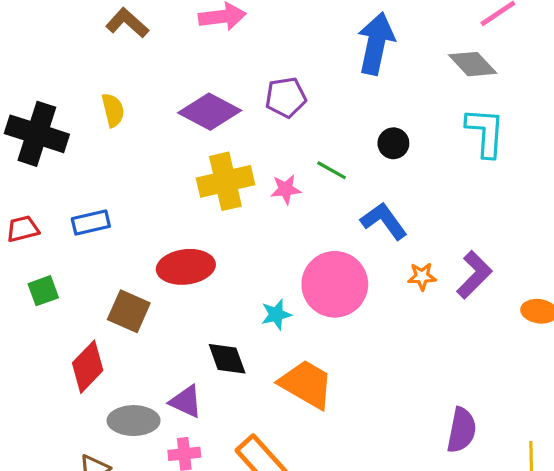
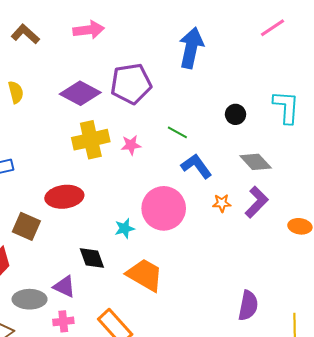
gray diamond: (473, 64) -> (256, 162), moved
purple pentagon: (286, 97) -> (131, 84), size x1.5
cyan L-shape: (485, 132) -> (286, 107), moved
black circle: (393, 143) -> (236, 114), moved
green line: (332, 170) -> (177, 132), moved

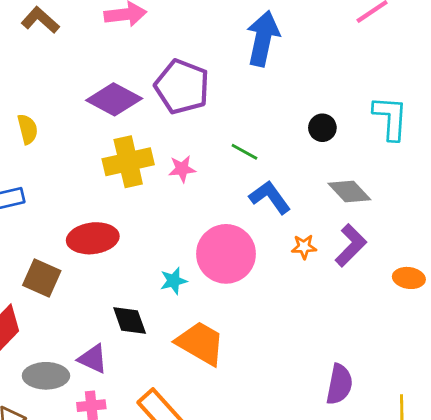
purple pentagon: (131, 84) -> (182, 87), turned 30
yellow semicircle: (16, 92) -> (28, 129), moved

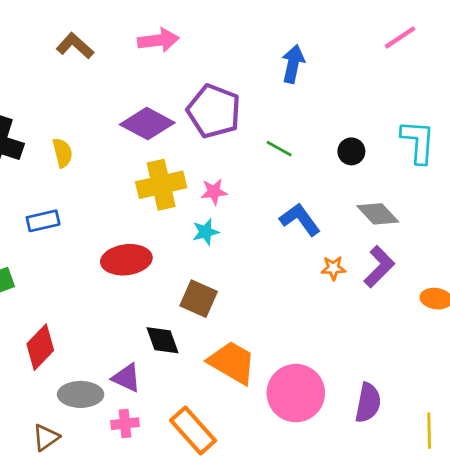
blue arrow: (263, 38) -> (293, 64), size x0.7
green line: (244, 152) -> (279, 149), moved
pink circle: (226, 254) -> (296, 393), moved
brown square: (42, 278) -> (199, 299), moved
cyan star: (174, 281) -> (206, 232), moved

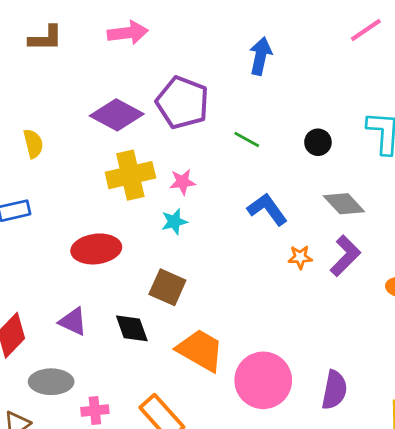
brown L-shape: (75, 46) -> (46, 38), turned 138
purple triangle: (126, 378) -> (73, 322), moved

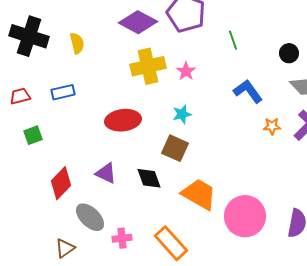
green line: (247, 139) -> (233, 40), turned 42
black circle: (318, 142) -> (289, 53), moved
pink star: (182, 182) -> (186, 71), turned -30
cyan star: (174, 222) -> (182, 114), moved
gray ellipse: (51, 382) -> (90, 217), turned 44

